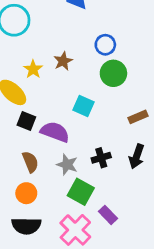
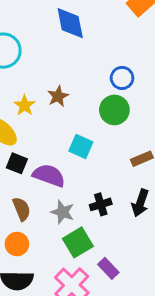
blue circle: (105, 45) -> (122, 78), moved
green square: (81, 192) -> (78, 242), turned 30

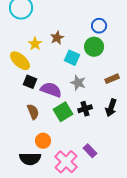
cyan square: (81, 147) -> (72, 58), moved
gray star: (63, 212) -> (78, 83), moved
green square: (78, 242) -> (63, 112), moved
orange circle: (17, 244) -> (43, 141), moved

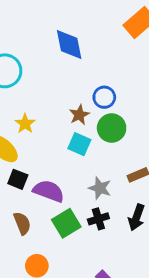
blue circle: (99, 26) -> (104, 97), moved
brown star: (57, 38) -> (79, 115), moved
gray star: (78, 83) -> (100, 188), moved

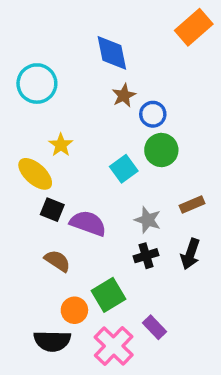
brown star: (79, 115) -> (124, 95), moved
cyan square: (79, 144) -> (124, 169), turned 30
brown semicircle: (22, 223) -> (57, 261), turned -35
green square: (66, 223) -> (109, 295), moved

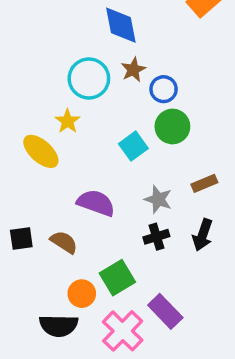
cyan circle: (37, 84) -> (89, 78), moved
black square: (52, 210) -> (21, 238), moved, turned -30
purple rectangle: (155, 327) -> (165, 311), size x1.4

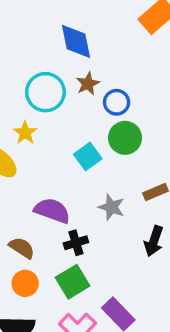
black cross: (156, 237) -> (76, 243), moved
orange circle: (82, 294) -> (25, 283), moved

